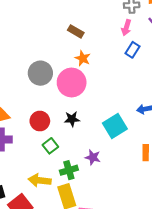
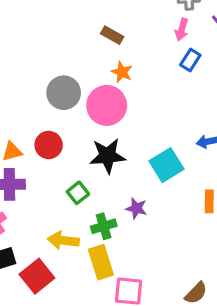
black star: (72, 119) -> (107, 156), size x1.6
red circle: (40, 121) -> (49, 145), moved

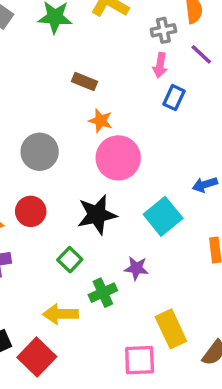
pink circle: (107, 105) -> (118, 158), moved
yellow rectangle: (101, 262) -> (171, 329), moved

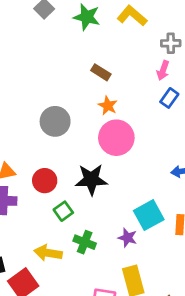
red circle: (31, 211) -> (45, 181), moved
cyan square: (163, 216) -> (149, 215), moved
purple star: (136, 268) -> (128, 238), moved
green cross: (103, 293) -> (85, 242), turned 35

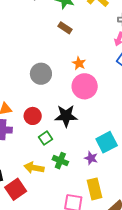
brown rectangle: (101, 72) -> (65, 28), moved

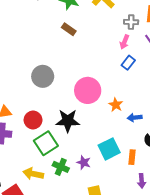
orange star: (79, 63) -> (116, 105), moved
green square: (46, 138) -> (46, 143), size x1.6
purple star: (91, 158) -> (84, 162), moved

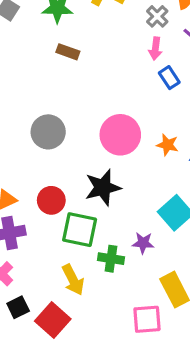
gray cross: (131, 22) -> (157, 16), turned -32
blue rectangle: (128, 63) -> (169, 78), turned -56
green square: (46, 143) -> (80, 230), turned -30
yellow arrow: (33, 174) -> (73, 280), turned -114

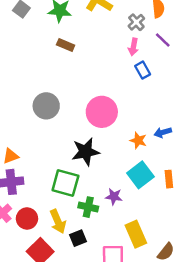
orange star: (168, 145) -> (138, 140), moved
red circle: (51, 200) -> (27, 219), moved
black square: (18, 307) -> (78, 238), moved

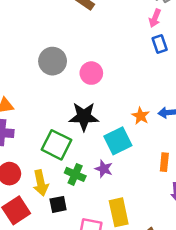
pink circle: (102, 112) -> (91, 73), moved, size x0.7
cyan square: (140, 175) -> (118, 141), moved

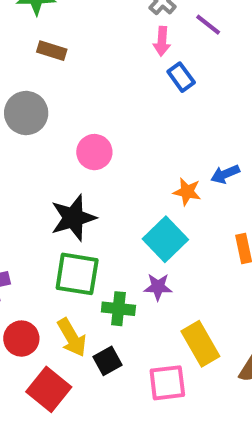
gray circle: (53, 61) -> (26, 113), moved
black star: (84, 117) -> (73, 218), moved

